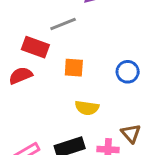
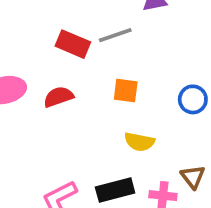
red rectangle: (35, 47) -> (73, 44), moved

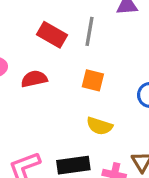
gray line: (115, 35) -> (89, 31), turned -68

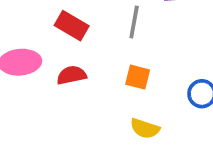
red rectangle: (52, 35) -> (72, 26), moved

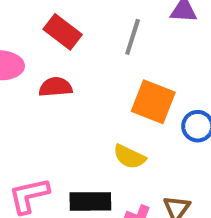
orange square: (138, 77) -> (153, 102), moved, size x1.5

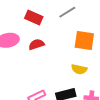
gray line: (133, 37) -> (67, 12), turned 54

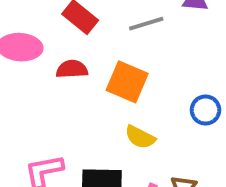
orange square: (84, 41) -> (127, 82), moved

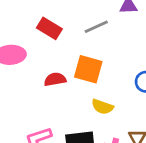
red semicircle: (72, 69) -> (55, 79), moved

